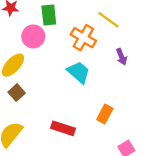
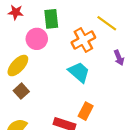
orange cross: (83, 38) -> (83, 40), turned 30
orange rectangle: (105, 114) -> (86, 111), moved

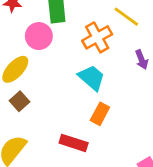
orange rectangle: (86, 111) -> (100, 114), moved

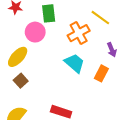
orange rectangle: (100, 114) -> (101, 73), moved

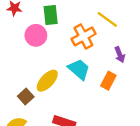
yellow ellipse: (18, 57) -> (47, 81), moved
brown square: (21, 81) -> (26, 97), moved

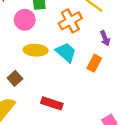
yellow ellipse: (47, 81) -> (36, 50), moved, turned 50

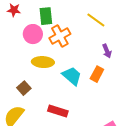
orange cross: (70, 21) -> (60, 36), moved
cyan trapezoid: (66, 52) -> (72, 76), moved

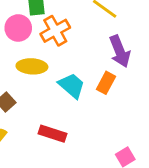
purple arrow: (107, 51) -> (120, 51), size x1.6

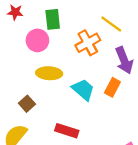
orange cross: (55, 31) -> (88, 43), moved

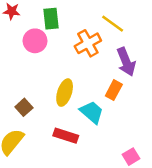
yellow ellipse: (49, 73) -> (65, 93), moved, turned -75
cyan trapezoid: (83, 90) -> (92, 112), moved

